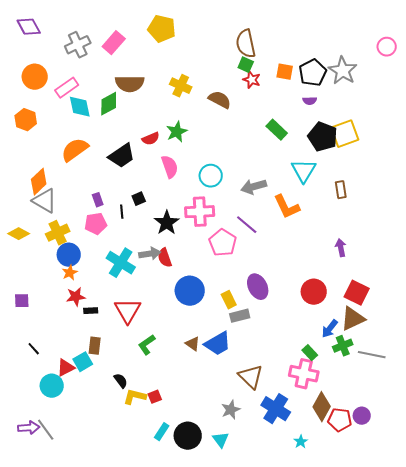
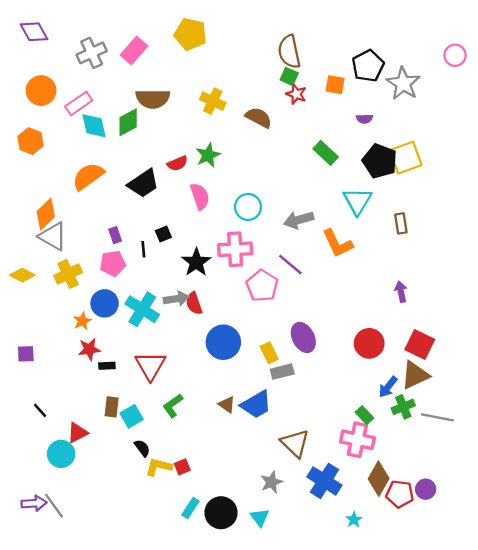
black pentagon: (313, 73) -> (368, 66), moved
blue circle: (69, 255) -> (105, 303), moved
cyan square: (83, 362) -> (132, 416), moved

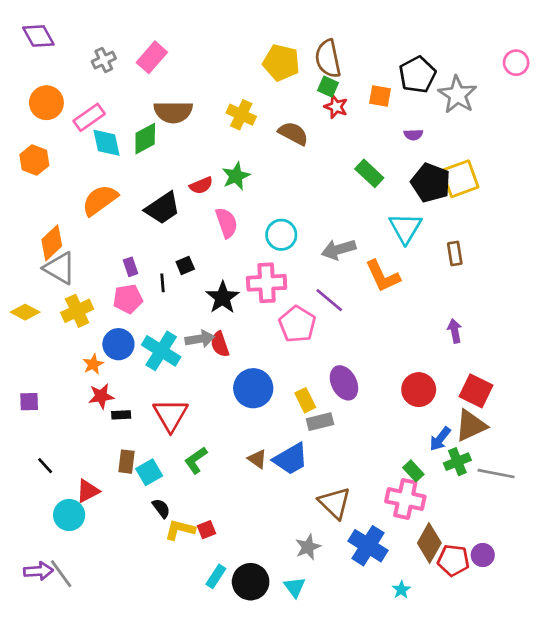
yellow pentagon: (190, 34) -> (281, 63), moved
gray cross: (92, 53) -> (104, 60), size x0.7

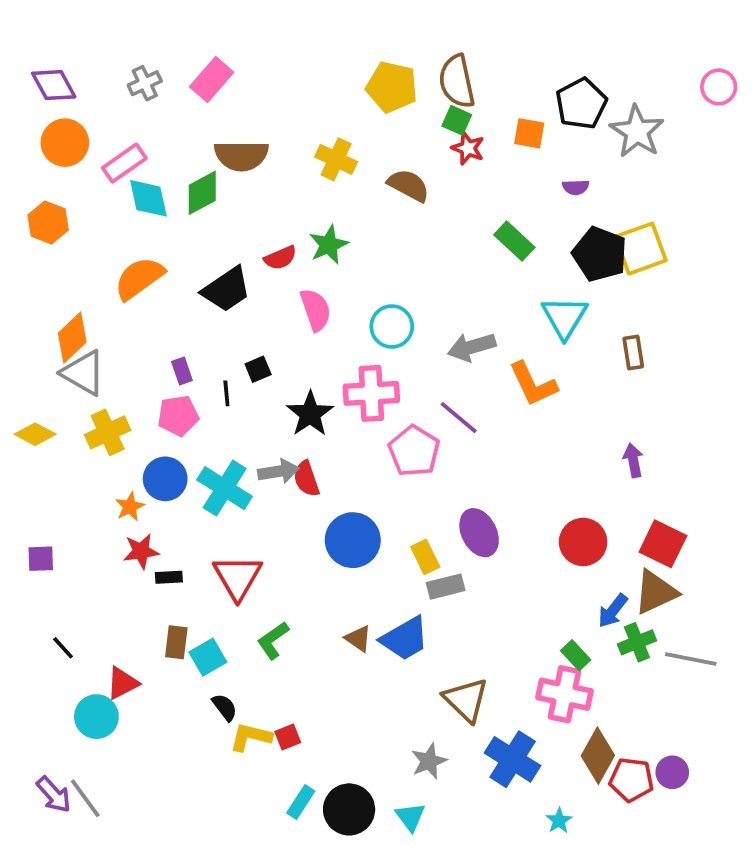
purple diamond: (38, 36) -> (54, 85), moved
purple arrow: (38, 571) -> (54, 795), turned 52

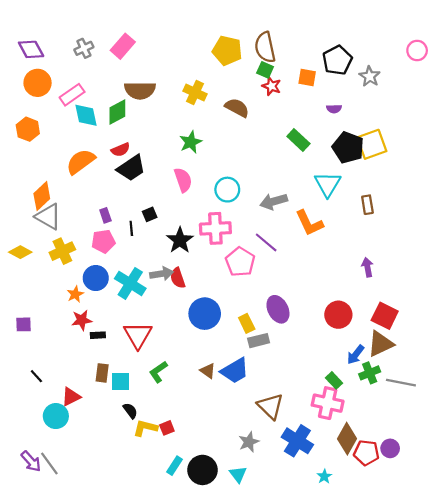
gray star: (637, 131) -> (370, 76), size x0.7
red semicircle: (280, 258) -> (121, 150), moved
cyan square: (208, 657) -> (121, 382), turned 30

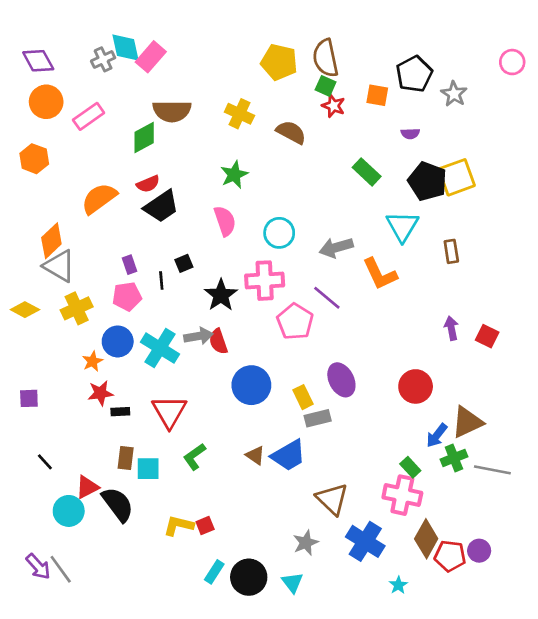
cyan diamond: (86, 115) -> (126, 48), moved
red square: (385, 316) -> (487, 336), moved, size x0.7
black semicircle: (130, 411) -> (118, 504), moved, size x1.8

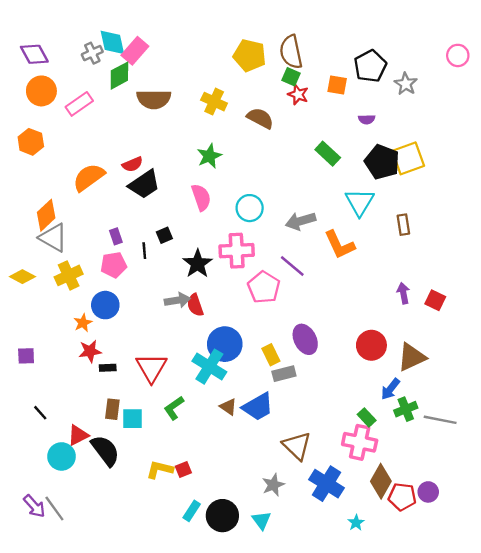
green diamond: (144, 138) -> (119, 76), moved
cyan cross: (160, 348) -> (209, 367), moved
brown triangle: (467, 422) -> (412, 357), moved

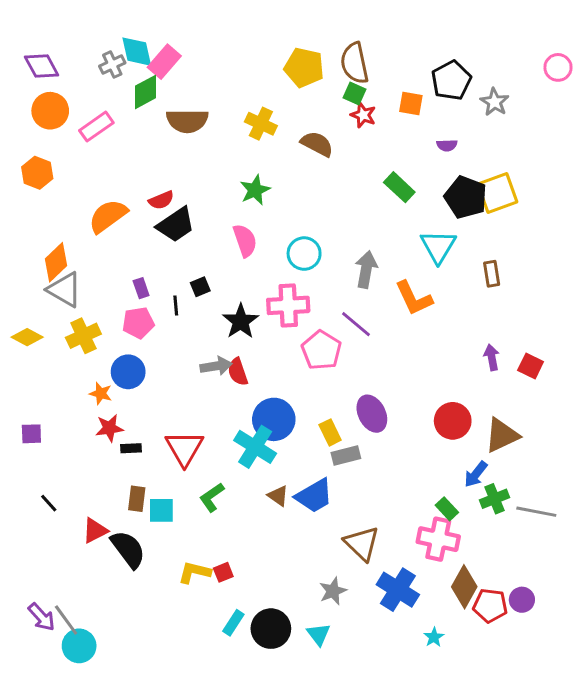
gray arrow: (300, 221) -> (366, 269), turned 116
orange star: (83, 323) -> (101, 393), turned -30
cyan circle: (62, 456) -> (79, 646), moved

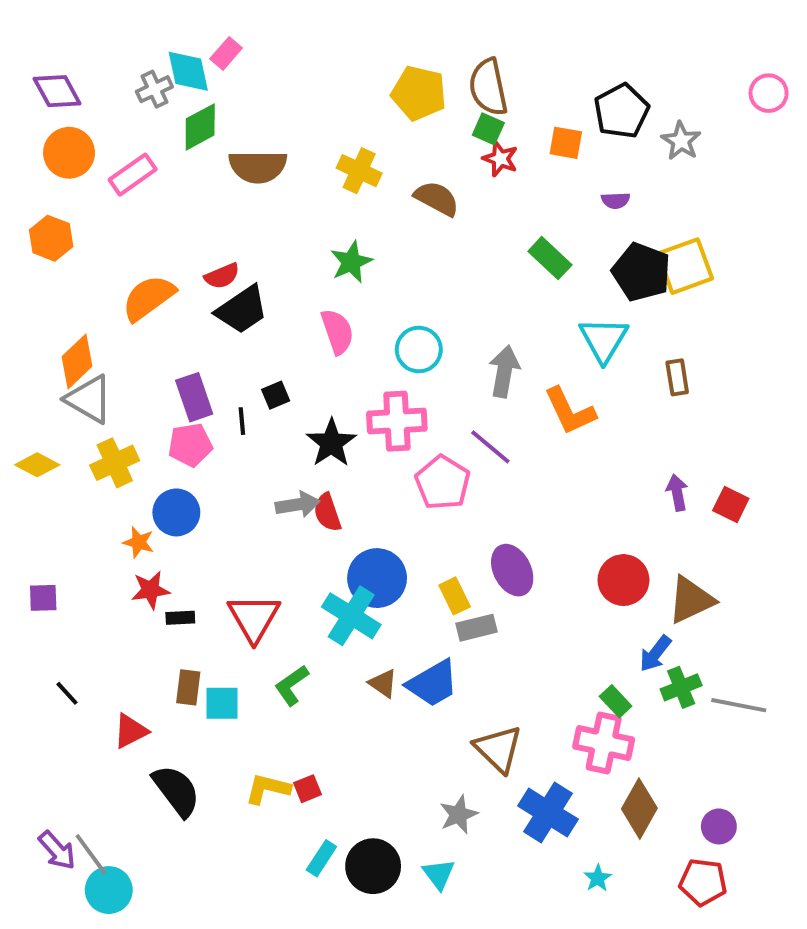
pink rectangle: (164, 62) -> (226, 53), moved, size x0.7
purple rectangle: (141, 288) -> (194, 397), size x1.6
black semicircle: (128, 549) -> (176, 791), moved
red pentagon: (490, 605) -> (703, 882), moved

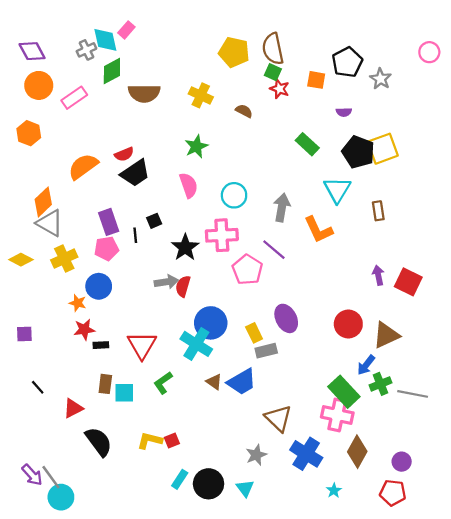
brown semicircle: (437, 198) -> (244, 111), size x0.7
red square: (731, 505) -> (408, 282), size x1.4
red semicircle: (327, 512) -> (183, 286), turned 35
green rectangle: (616, 701) -> (344, 392), size x1.8

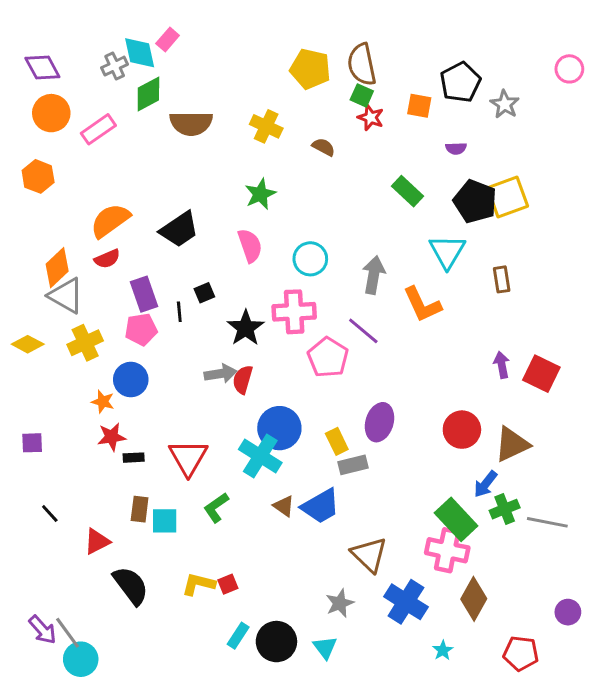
red semicircle: (124, 154) -> (107, 259), moved
purple ellipse: (286, 318) -> (379, 422), turned 44
purple circle: (402, 462) -> (568, 612), moved

